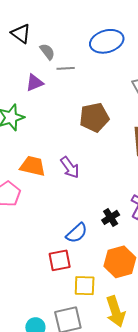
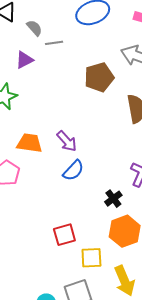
brown pentagon: (94, 117) -> (99, 77), moved
black cross: (111, 217) -> (113, 199), moved
blue semicircle: (77, 233) -> (73, 171), moved

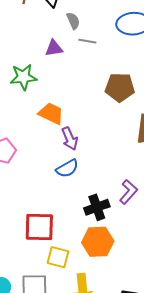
orange trapezoid: (30, 143) -> (51, 114), moved
black cross: (113, 199) -> (97, 207), size x1.4
red square: (64, 235) -> (39, 227), size x1.4

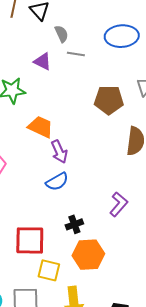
purple triangle: (54, 48) -> (43, 61), turned 36
black cross: (97, 207) -> (74, 224), moved, size x0.7

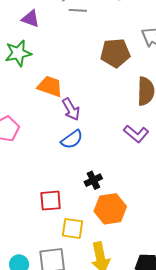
purple triangle: (43, 61) -> (30, 19), moved
purple L-shape: (119, 204) -> (136, 134), moved, turned 95
red square: (30, 240) -> (51, 201), size x0.7

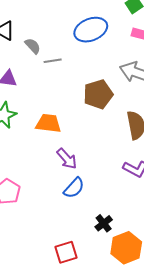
orange trapezoid: (50, 86) -> (48, 123), moved

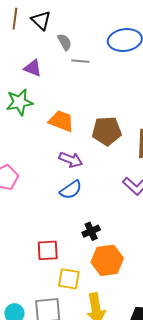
brown pentagon: (98, 94) -> (107, 131), moved
purple arrow: (67, 159) -> (71, 160), turned -40

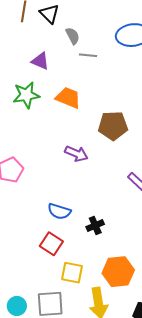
orange trapezoid: (61, 121) -> (68, 98), moved
blue semicircle: (71, 190) -> (59, 211), moved, turned 50
red square: (48, 250) -> (51, 244), turned 35
orange hexagon: (107, 260) -> (118, 272), moved

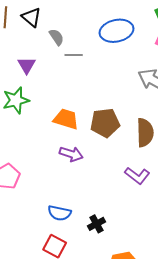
purple triangle: (40, 61) -> (27, 65), turned 42
orange trapezoid: (68, 98) -> (66, 119), moved

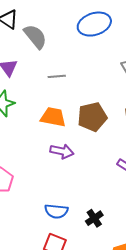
gray semicircle: (57, 37) -> (35, 37), size x1.5
gray line: (74, 55) -> (57, 76), moved

